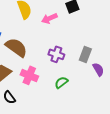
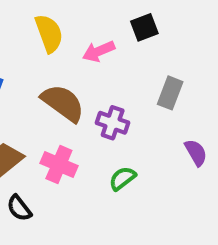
brown semicircle: (16, 47) -> (63, 103), moved
gray rectangle: (85, 54) -> (170, 93), moved

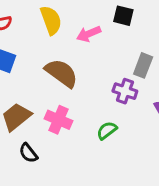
black square: (144, 27) -> (123, 16), turned 35
purple cross: (113, 123) -> (125, 91), moved

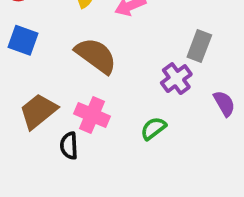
purple cross: (125, 91) -> (176, 79), turned 35
black semicircle: (28, 153) -> (69, 146), moved, turned 35

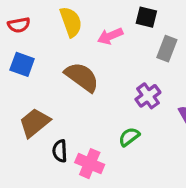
gray rectangle: (199, 46) -> (167, 49), moved
pink cross: (92, 115) -> (90, 164), moved

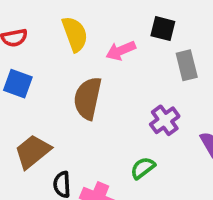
gray rectangle: (167, 49) -> (187, 65), turned -35
brown semicircle: (82, 77) -> (88, 98), turned -114

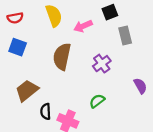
black square: (163, 29) -> (110, 12), turned -35
purple cross: (165, 120) -> (102, 64), moved

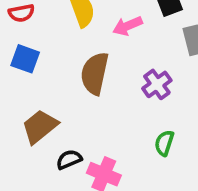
green semicircle: (97, 101) -> (164, 143), moved, turned -35
black semicircle: (46, 111) -> (69, 159), turned 70

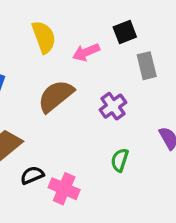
brown semicircle: (95, 73) -> (56, 96), turned 39

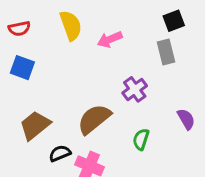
black square: (125, 32) -> (174, 21), moved
brown semicircle: (56, 96) -> (94, 119), moved

